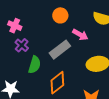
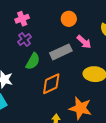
pink cross: (15, 26) -> (22, 19), turned 32

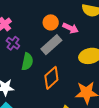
orange circle: (69, 19) -> (51, 22), moved

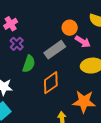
orange circle: (51, 22) -> (70, 28), moved
pink arrow: (71, 28) -> (83, 42), moved

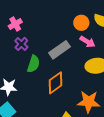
orange circle: (70, 28) -> (81, 23), moved

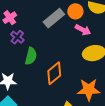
gray rectangle: (59, 50) -> (54, 18), moved

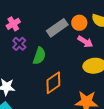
green semicircle: (31, 56) -> (39, 56), moved

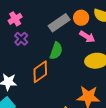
green semicircle: (39, 56) -> (56, 51), moved
orange diamond: (53, 83) -> (40, 72), moved

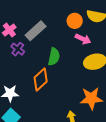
gray rectangle: (59, 23) -> (36, 31), moved

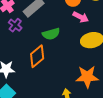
green semicircle: (54, 57) -> (51, 34), turned 60

